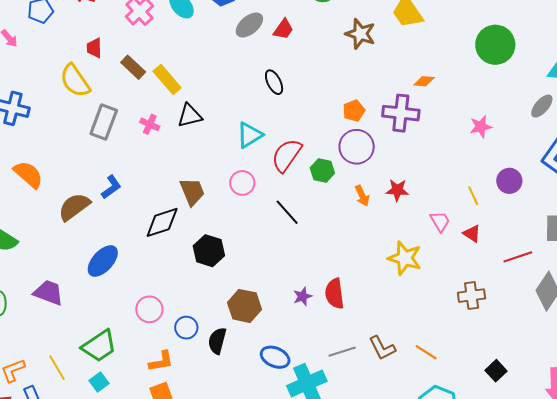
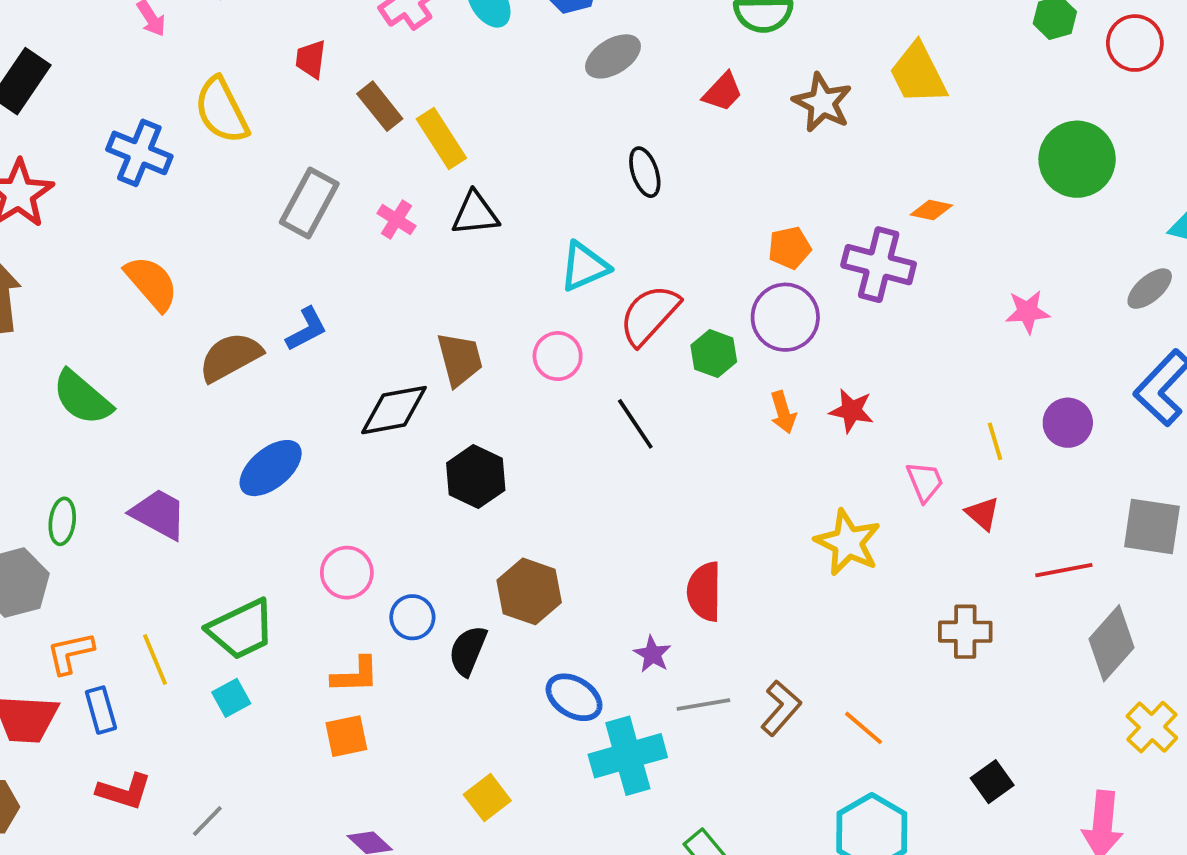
red trapezoid: (283, 29) -> (723, 92), moved
yellow semicircle: (75, 81) -> (222, 110), moved
purple star: (303, 296) -> (652, 654), moved, turned -30
brown L-shape: (382, 348) -> (781, 708), turned -120

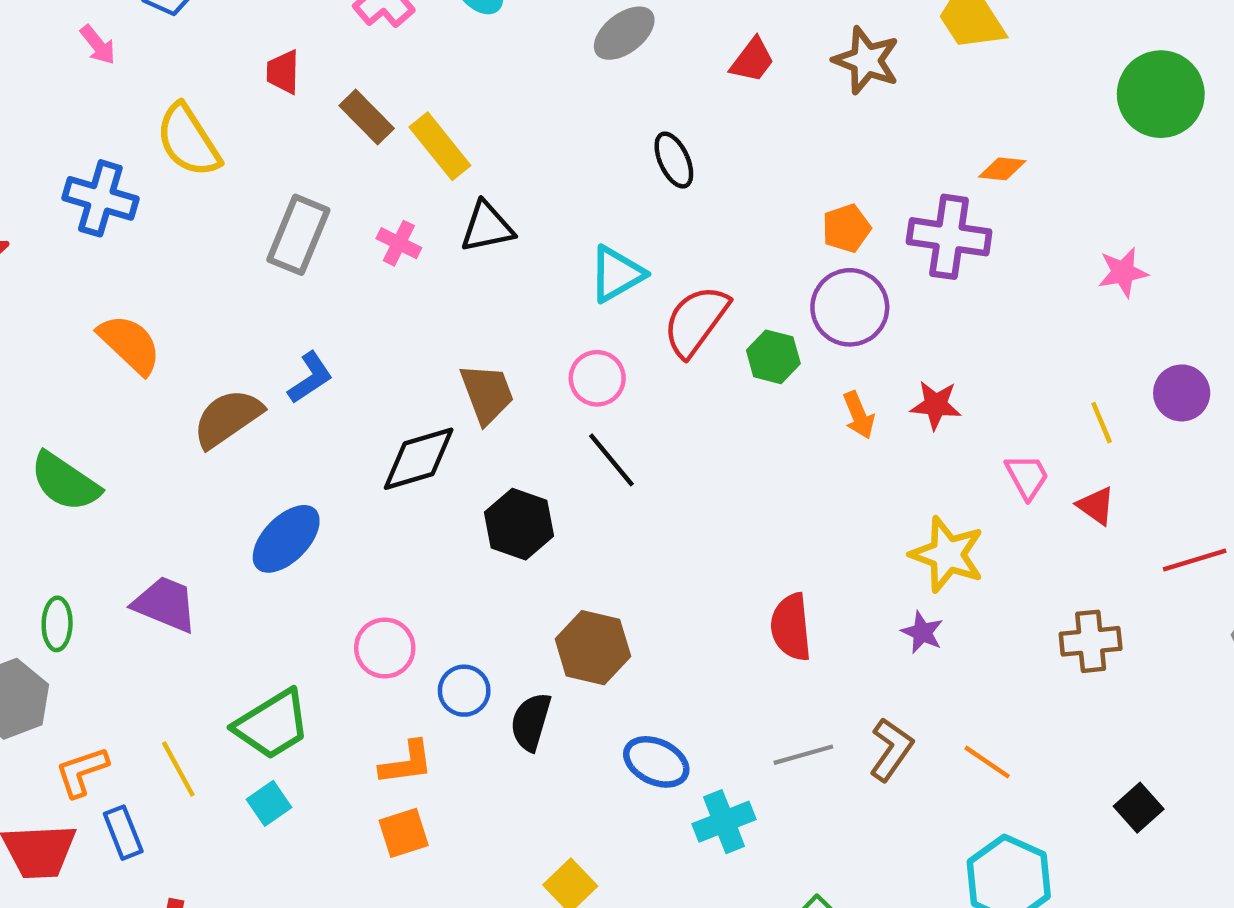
black line: (635, 424) -> (611, 460), moved
purple star: (652, 654) -> (922, 632), moved
cyan cross: (628, 756) -> (724, 822), size x0.7

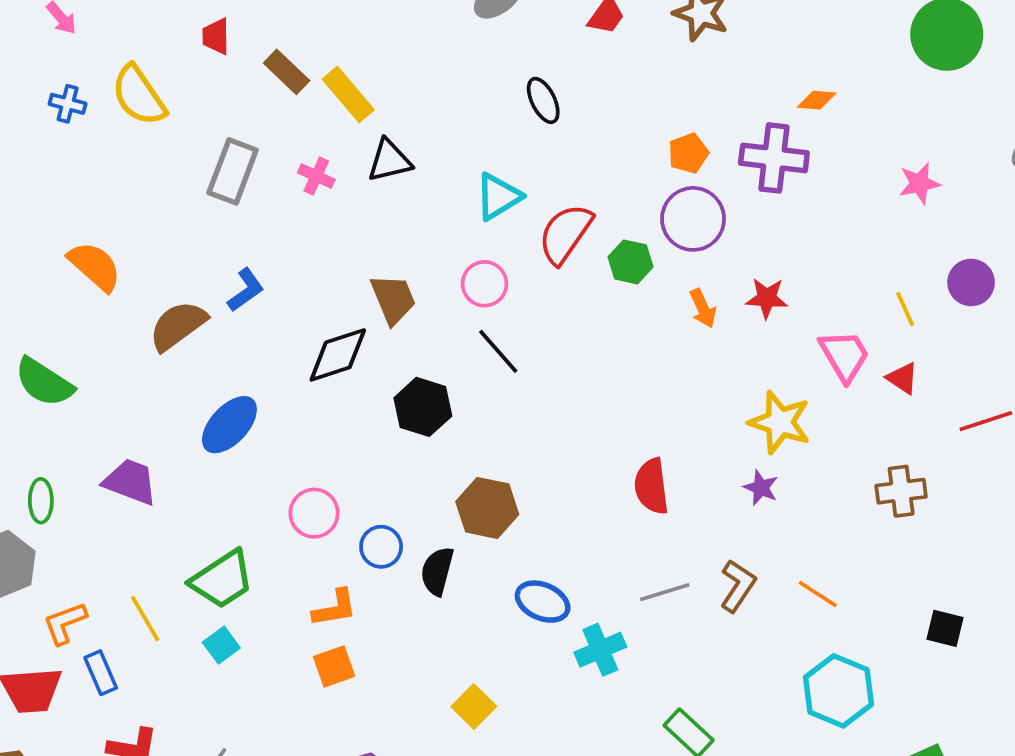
blue cross: (100, 198) -> (68, 104), moved, size x0.6
pink trapezoid: (1027, 477) -> (844, 356), size x1.4
black square: (1139, 808) -> (945, 628), turned -33

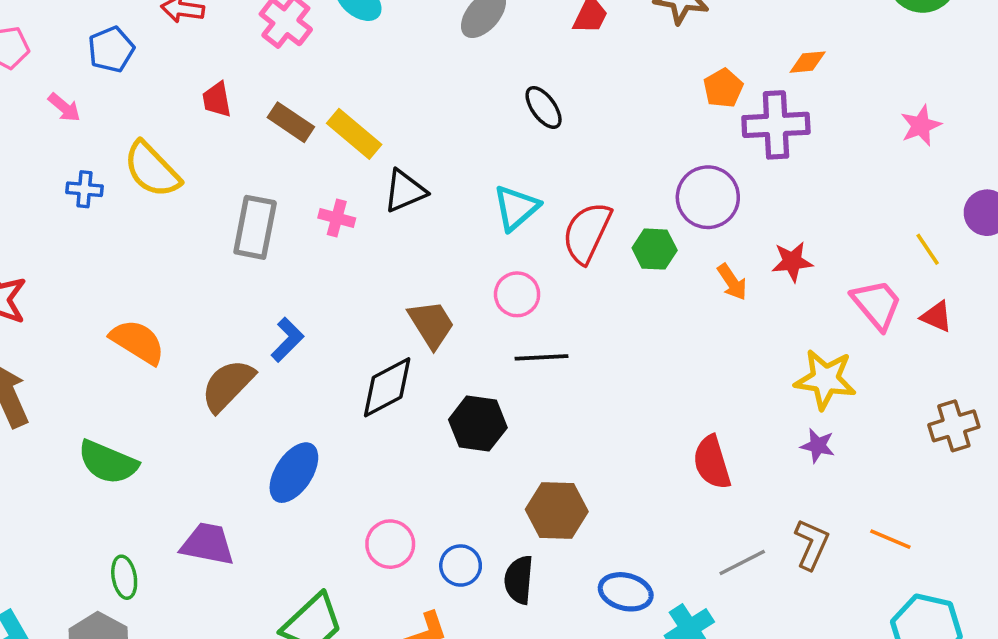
orange pentagon: (688, 153) -> (723, 88), moved
black line: (498, 351) -> (542, 357), turned -42

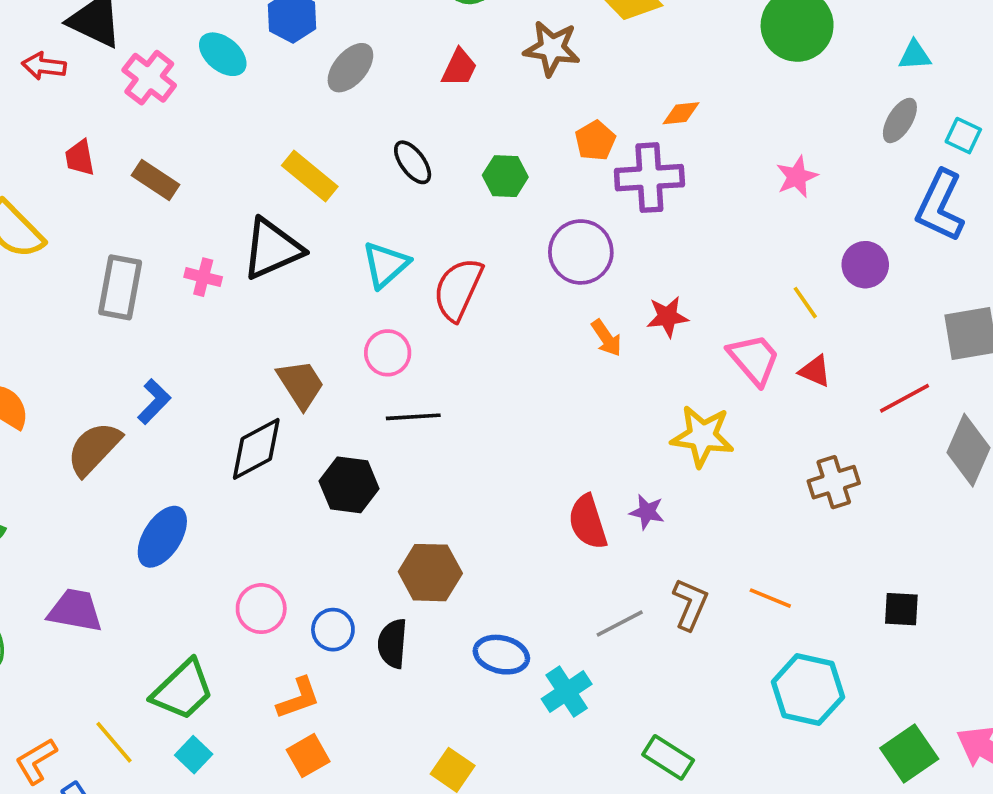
yellow rectangle: (354, 134) -> (310, 176), moved
black triangle: (405, 191) -> (272, 249), size x1.4
green hexagon: (655, 249) -> (505, 176), moved
purple star: (818, 446) -> (647, 512), moved

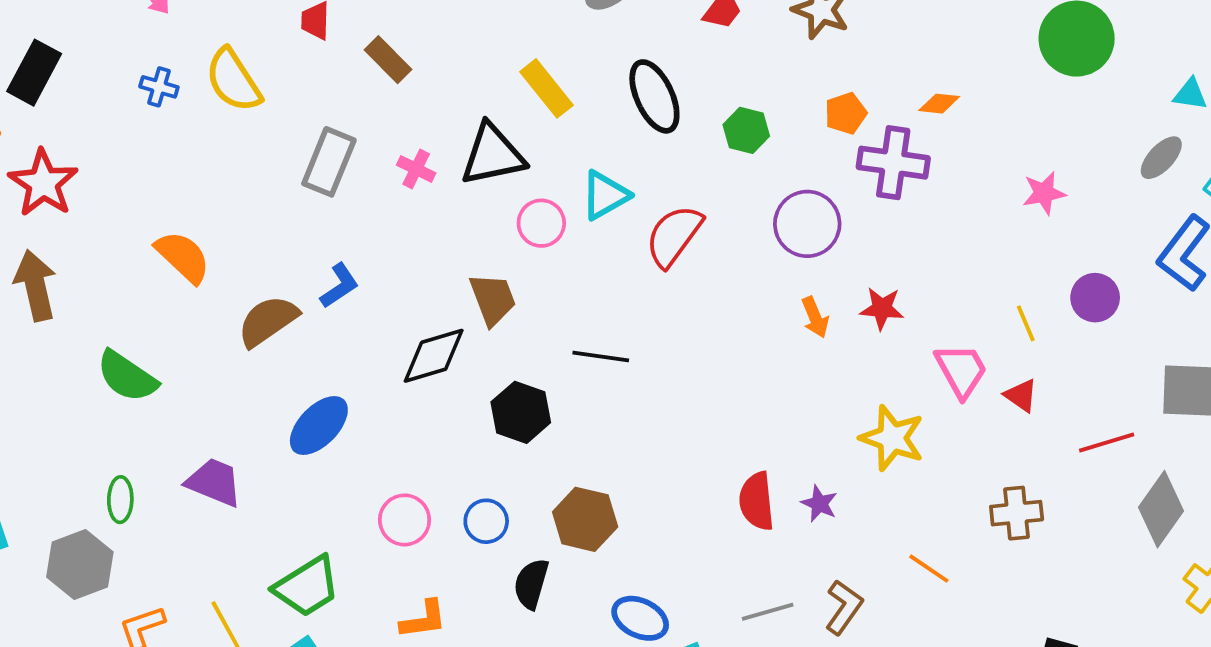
black ellipse: (413, 162) -> (654, 96), size x1.5
pink circle: (388, 353) -> (541, 223), moved
orange line: (770, 598) -> (929, 569), moved
blue circle: (333, 630) -> (486, 521), moved

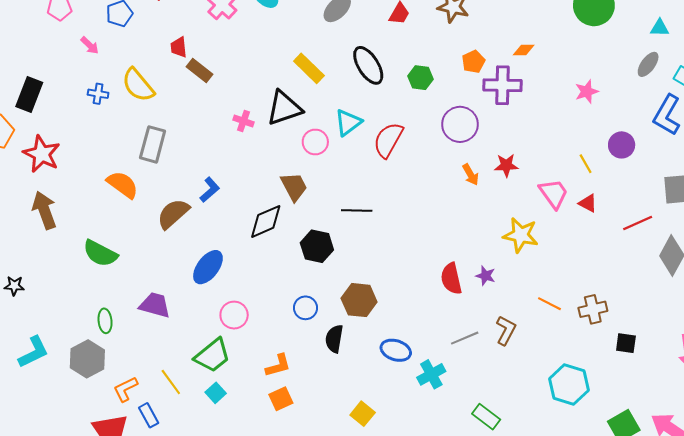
brown rectangle: (388, 60) -> (199, 70), moved
gray rectangle: (329, 162) -> (153, 144), moved
brown cross: (1017, 513) -> (593, 309), moved
pink circle: (405, 520) -> (234, 315), moved

